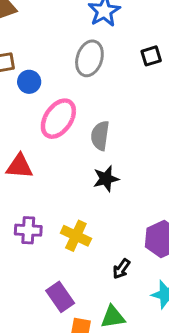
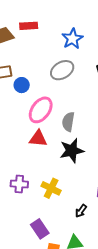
gray ellipse: (89, 58) -> (62, 70), turned 40
red triangle: (20, 166) -> (38, 138), moved
black star: (106, 179) -> (72, 151), size x1.4

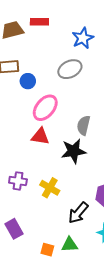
gray semicircle: (68, 122) -> (84, 125), moved
black arrow: (81, 211) -> (78, 213), size x1.6
purple rectangle: (40, 229) -> (14, 229), moved

